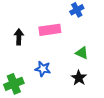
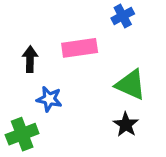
green triangle: (82, 53) -> (131, 85), size x1.5
blue star: (43, 69) -> (49, 99), moved

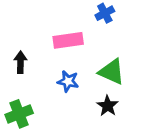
black arrow: (30, 59) -> (20, 62), moved
blue star: (49, 99) -> (68, 81), moved

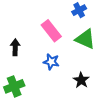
pink rectangle: (68, 40) -> (51, 31), turned 60
green triangle: (112, 72) -> (85, 39), moved

